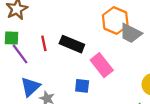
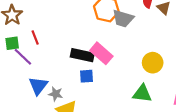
red line: (44, 43) -> (35, 38), moved
black rectangle: (72, 44) -> (82, 55), moved

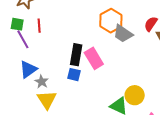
black rectangle: (82, 55) -> (76, 55), turned 70
yellow circle: (153, 63) -> (135, 95), moved

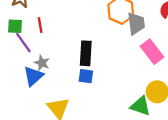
gray trapezoid: (123, 34) -> (136, 24), turned -125
pink rectangle: (94, 58) -> (152, 52), moved
gray star: (42, 82) -> (42, 63), moved

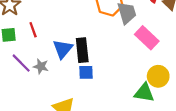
purple line: (23, 43) -> (21, 63), moved
blue triangle: (33, 76) -> (63, 49), moved

